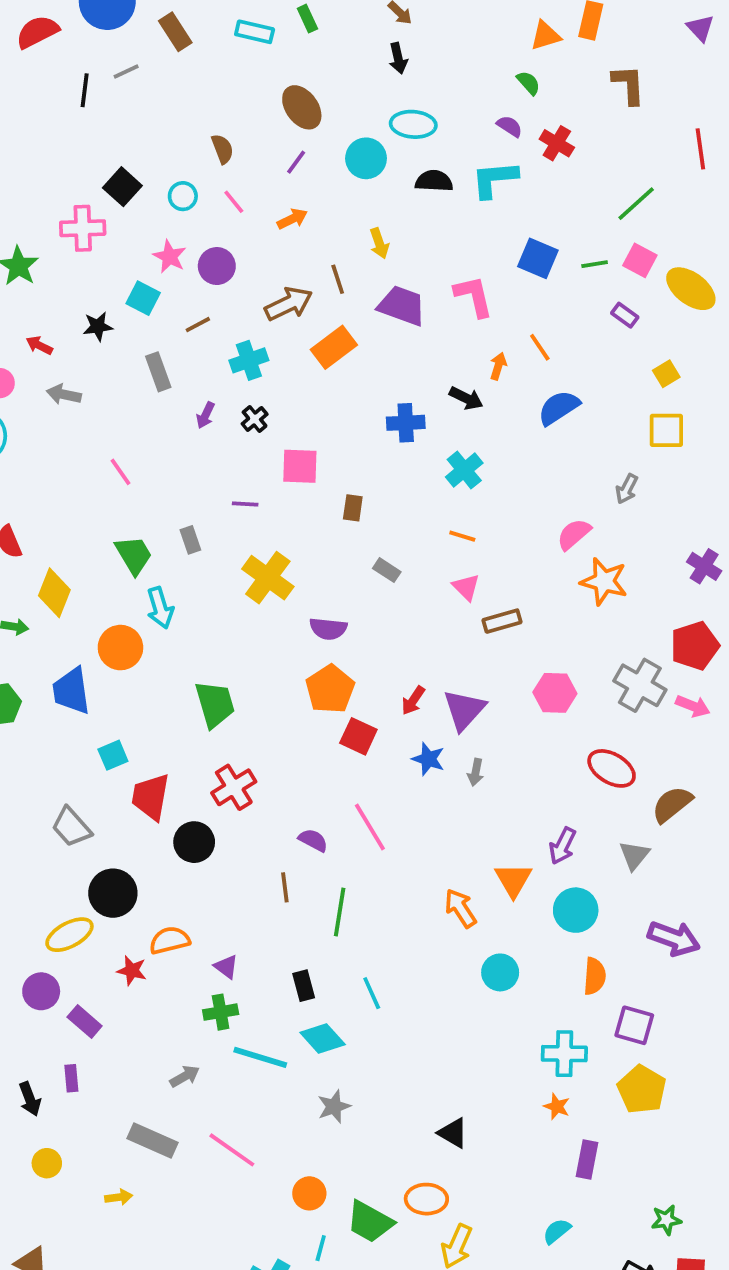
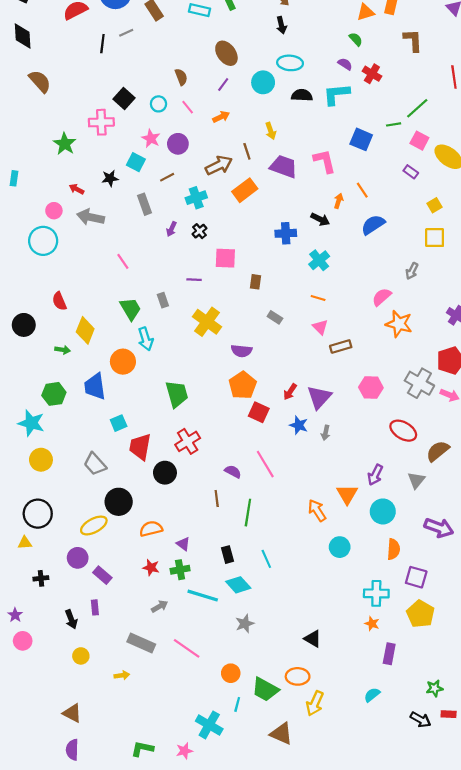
green line: (595, 264) -> (394, 124), moved
gray arrow: (64, 394) -> (91, 217), size x1.4
red star: (132, 971) -> (151, 568), moved

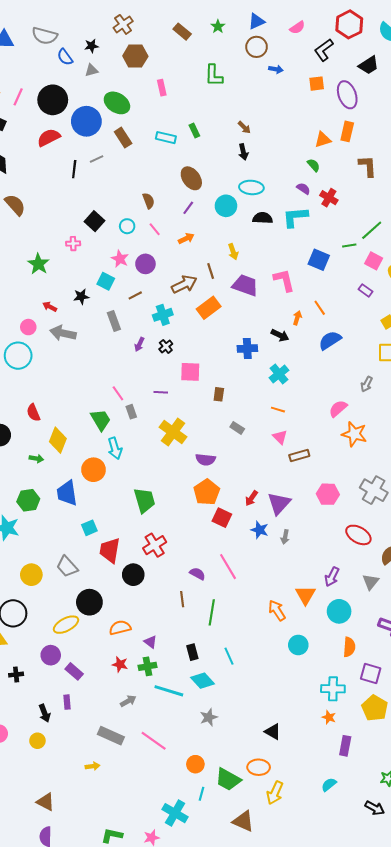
pink cross: (101, 122) -> (73, 244), size x0.6
pink line: (123, 261) -> (118, 393), moved
yellow circle: (41, 460) -> (31, 575), moved
yellow circle: (81, 656) -> (37, 741), moved

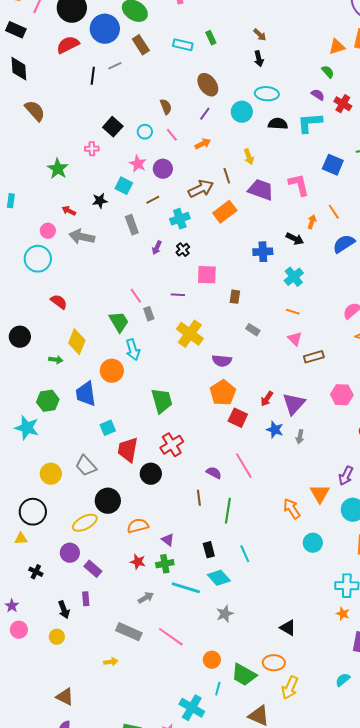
red semicircle: (33, 413) -> (59, 302), moved, turned 150
black cross: (16, 675) -> (36, 572), turned 32

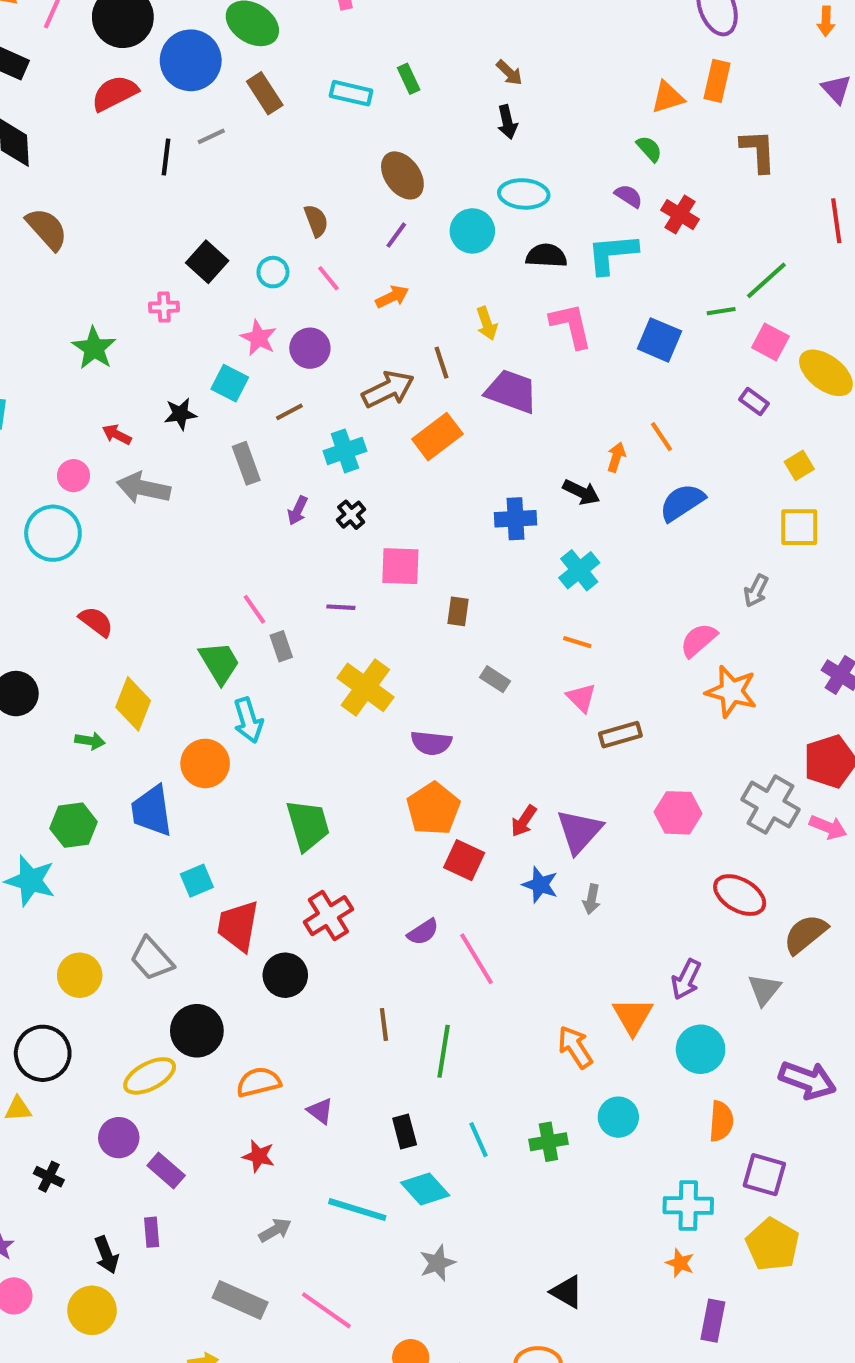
pink L-shape: (299, 185) -> (571, 326), moved
purple semicircle: (214, 473) -> (423, 932), moved, turned 119
green cross: (165, 564) -> (548, 1142), moved
yellow circle: (57, 637) -> (92, 1310), size x1.5

